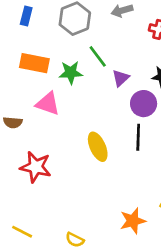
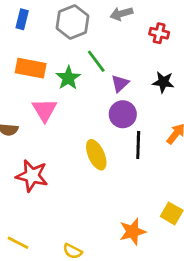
green star: (71, 73) -> (68, 78), turned -30
pink triangle: (48, 104) -> (45, 110), turned 40
purple circle: (144, 104) -> (123, 114), moved

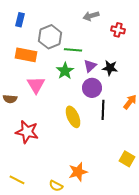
gray hexagon: (72, 22) -> (50, 37), moved
green line: (96, 61) -> (73, 50), turned -48
green star: (68, 78) -> (65, 71), moved
black star: (163, 82) -> (110, 68), moved
orange star: (133, 232) -> (78, 172), moved

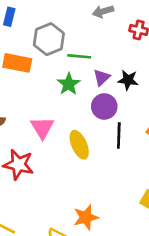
pink triangle: (36, 85) -> (42, 128), moved

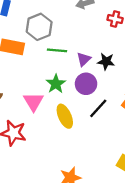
green line: (79, 56) -> (57, 50), moved
green star: (69, 84) -> (56, 84), moved
black line: (119, 135) -> (98, 108), turned 40

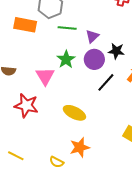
black star: (106, 61) -> (116, 51), moved
yellow ellipse: (65, 116) -> (74, 113), moved, turned -40

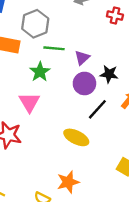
green star: (66, 59) -> (40, 72), moved
yellow ellipse: (74, 113) -> (76, 137), moved

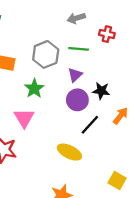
gray hexagon: (35, 24) -> (46, 54), moved
green line: (54, 48) -> (79, 49), moved

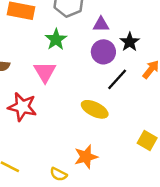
purple triangle: (75, 75) -> (101, 24), turned 42
black star: (101, 91) -> (130, 42), turned 30

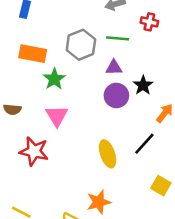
green star: (56, 39) -> (54, 79), moved
black line: (117, 79) -> (144, 144), moved
yellow ellipse: (95, 109) -> (108, 154), turned 45

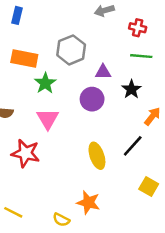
green line: (118, 38) -> (141, 56), moved
purple circle: (116, 95) -> (92, 99), moved
orange star: (99, 202) -> (88, 202), turned 30

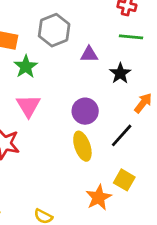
purple circle: (92, 99) -> (85, 111), moved
yellow square: (149, 186) -> (124, 180), moved
orange star: (88, 202) -> (99, 197), moved, turned 30

